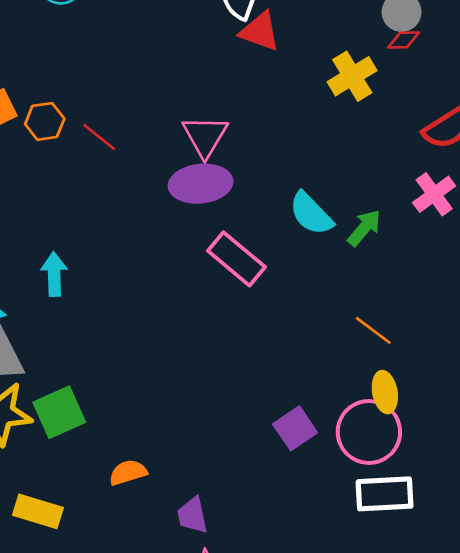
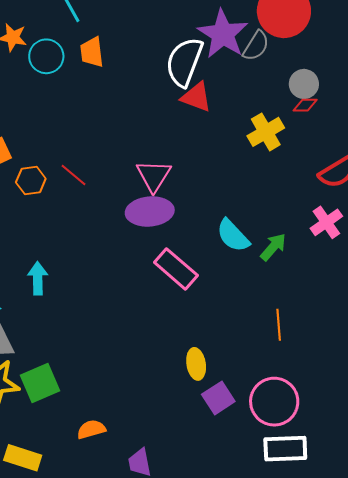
orange hexagon: (45, 121) -> (31, 180), moved
orange line: (373, 330) -> (279, 325), turned 48
yellow ellipse: (385, 392) -> (196, 364), moved

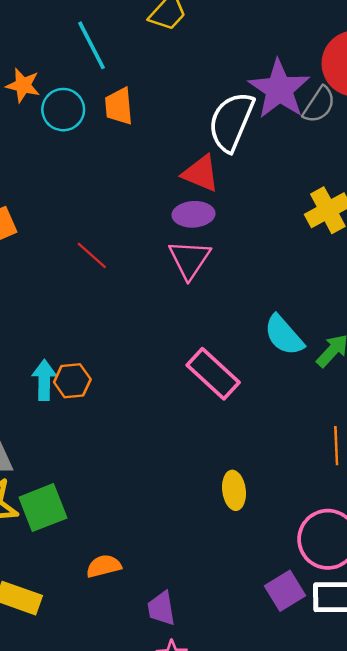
red triangle: (196, 97) -> (201, 173), moved
orange hexagon: (31, 180) -> (72, 381), moved
purple ellipse: (150, 212) -> (193, 214), moved, size x0.7
purple square: (218, 398) -> (285, 591), moved

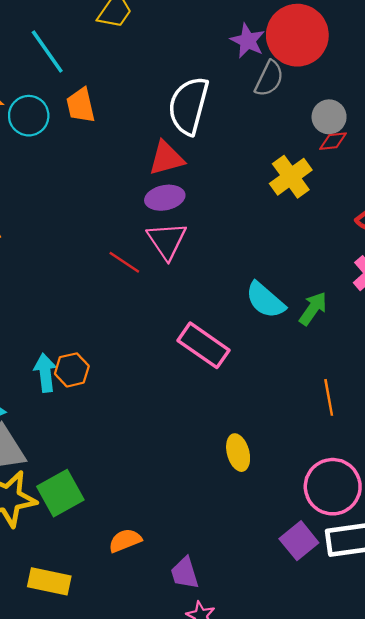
purple star: (279, 89) -> (248, 41), moved, size x0.6
red triangle: (201, 173) -> (166, 158), turned -30
red line: (92, 255) -> (124, 262), moved

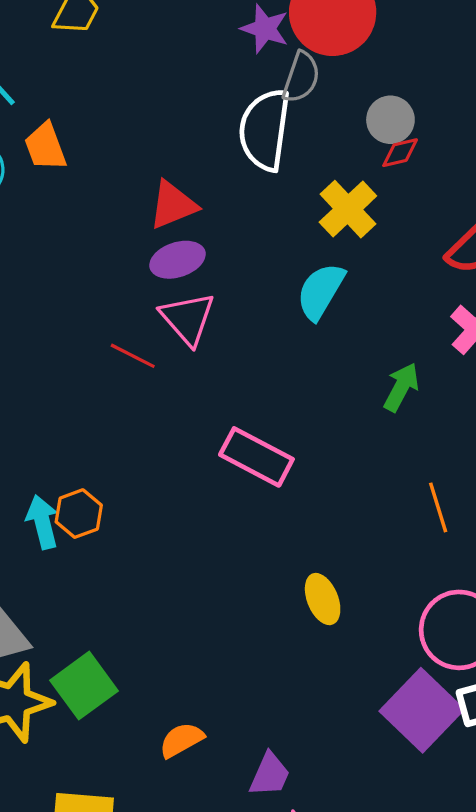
white semicircle: (189, 106) -> (265, 130), moved
cyan semicircle: (265, 300) -> (321, 291), moved, turned 87
purple square: (299, 541) -> (422, 710), size x1.5
purple trapezoid: (185, 573) -> (270, 775), turned -132

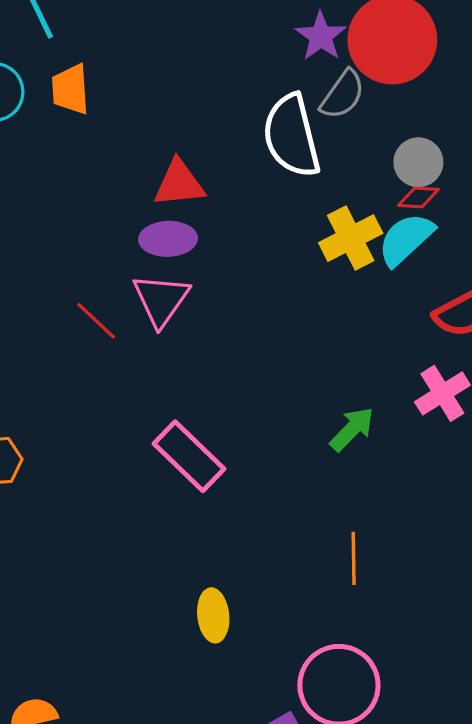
white semicircle: (265, 130) -> (292, 136), turned -38
cyan semicircle: (321, 291) -> (406, 239), moved

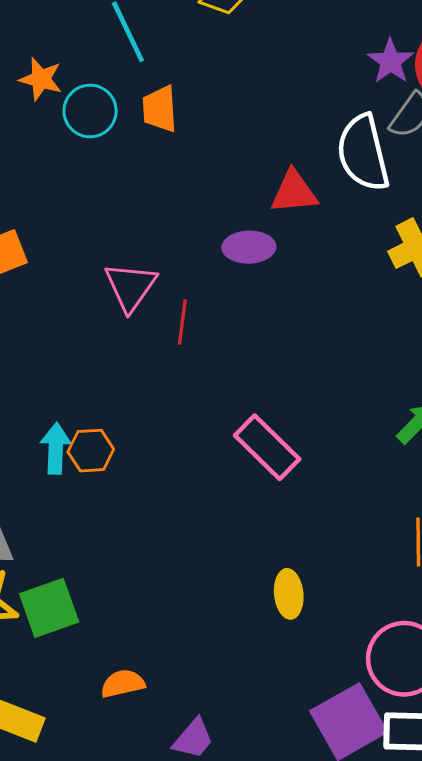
red triangle: (179, 184) -> (294, 192), moved
pink triangle: (161, 300) -> (130, 287), moved
red line: (96, 321) -> (182, 322), turned 54

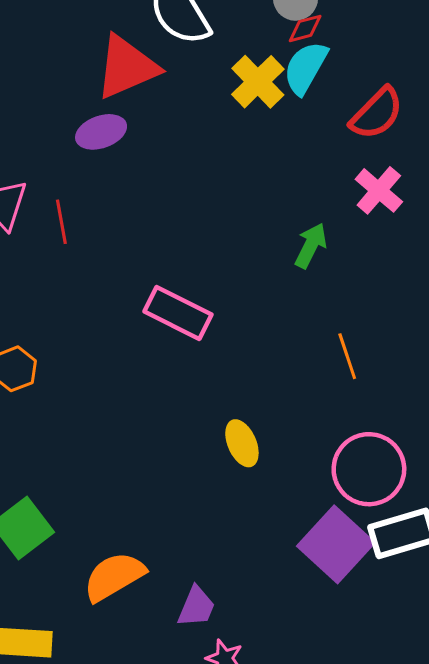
red triangle: (294, 192) -> (127, 67), size x1.4
orange semicircle: (123, 684) -> (114, 577), size x1.5

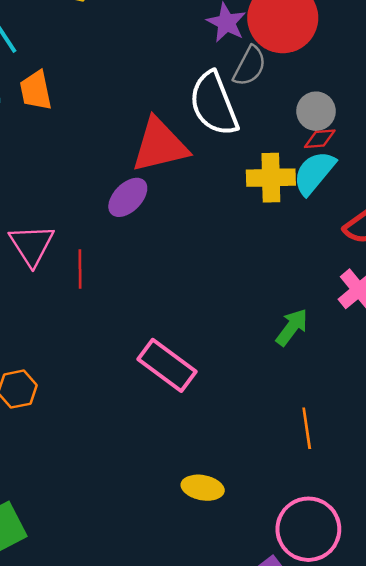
yellow cross: (258, 82) -> (271, 178), turned 33
purple ellipse: (101, 132) -> (128, 197), turned -36
yellow ellipse: (242, 443) -> (203, 488), turned -66

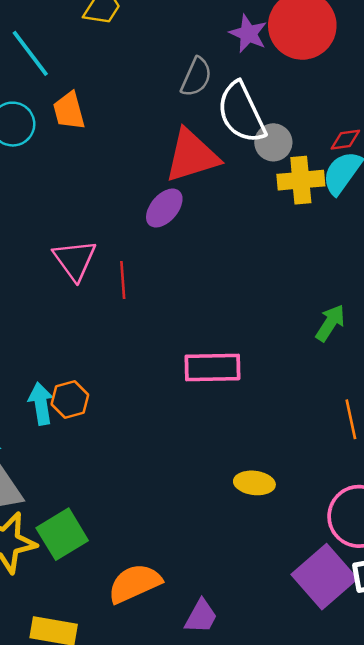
gray semicircle: (250, 66) -> (196, 77), moved
gray circle: (316, 111) -> (273, 142), moved
pink rectangle: (167, 365) -> (212, 367), turned -34

